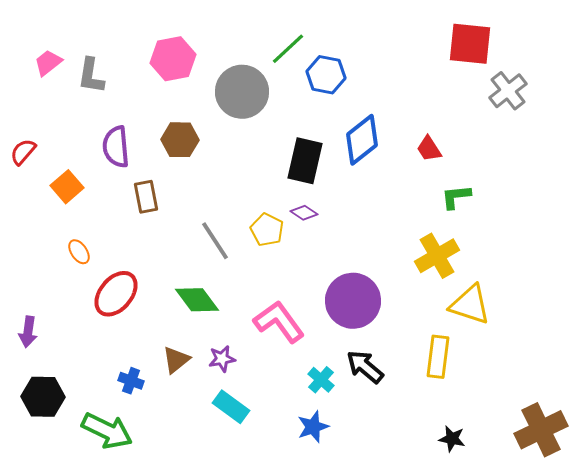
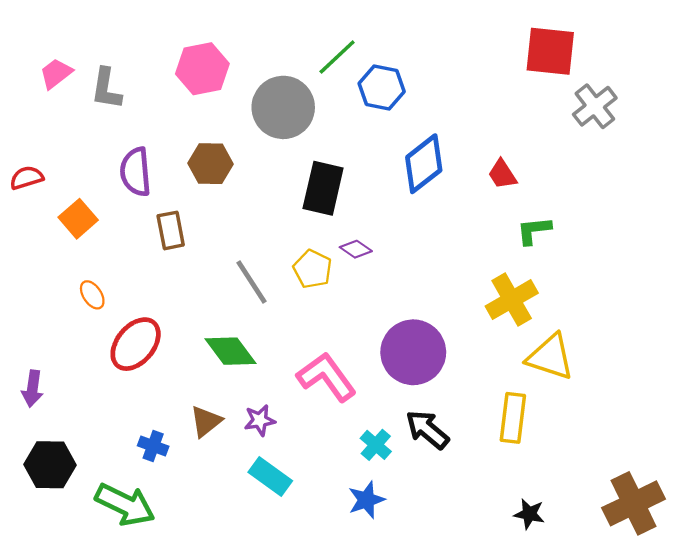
red semicircle: (23, 152) -> (27, 178), turned 32
black rectangle: (305, 161) -> (323, 188), moved

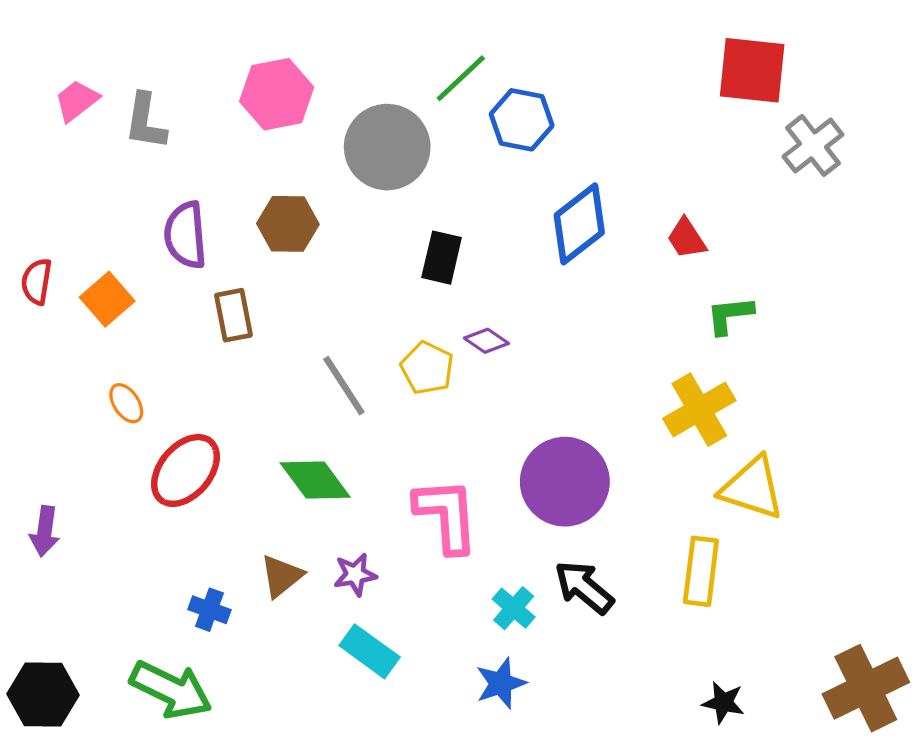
red semicircle: (27, 178) -> (37, 282), moved, turned -64
black rectangle: (323, 188) -> (442, 258), size x0.7
pink L-shape: (327, 377) -> (446, 515), turned 32
black hexagon: (50, 465) -> (43, 695), moved

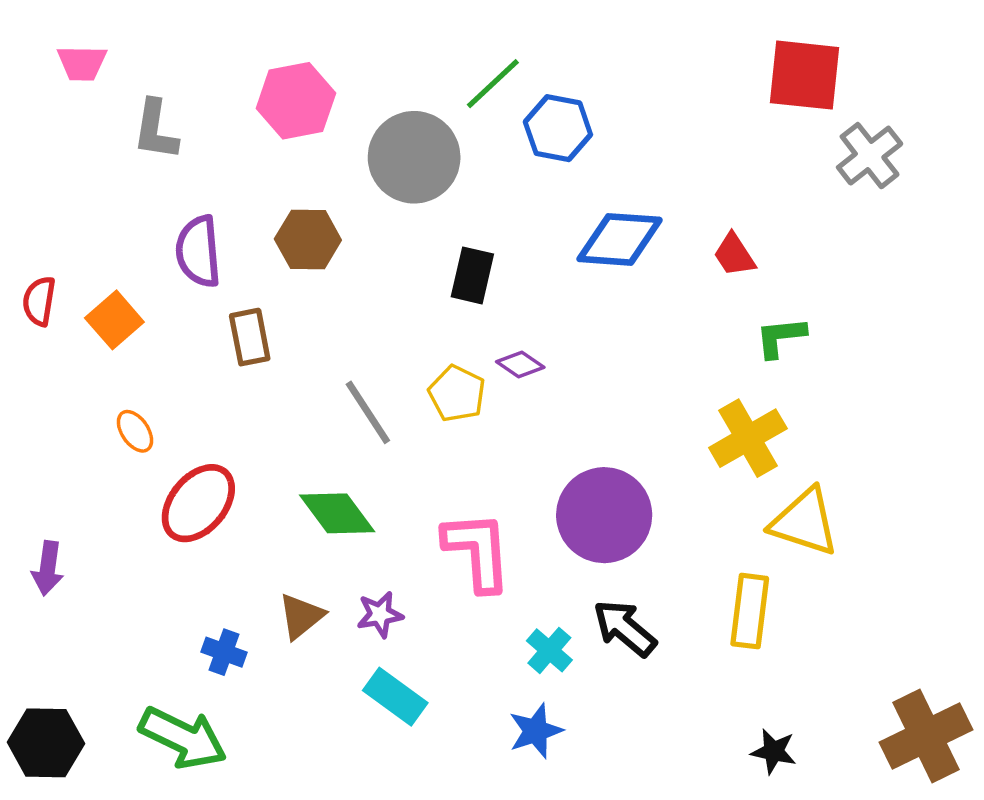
pink trapezoid: (77, 101) -> (82, 63), moved, turned -141
blue diamond: (579, 224) -> (620, 239), turned 42

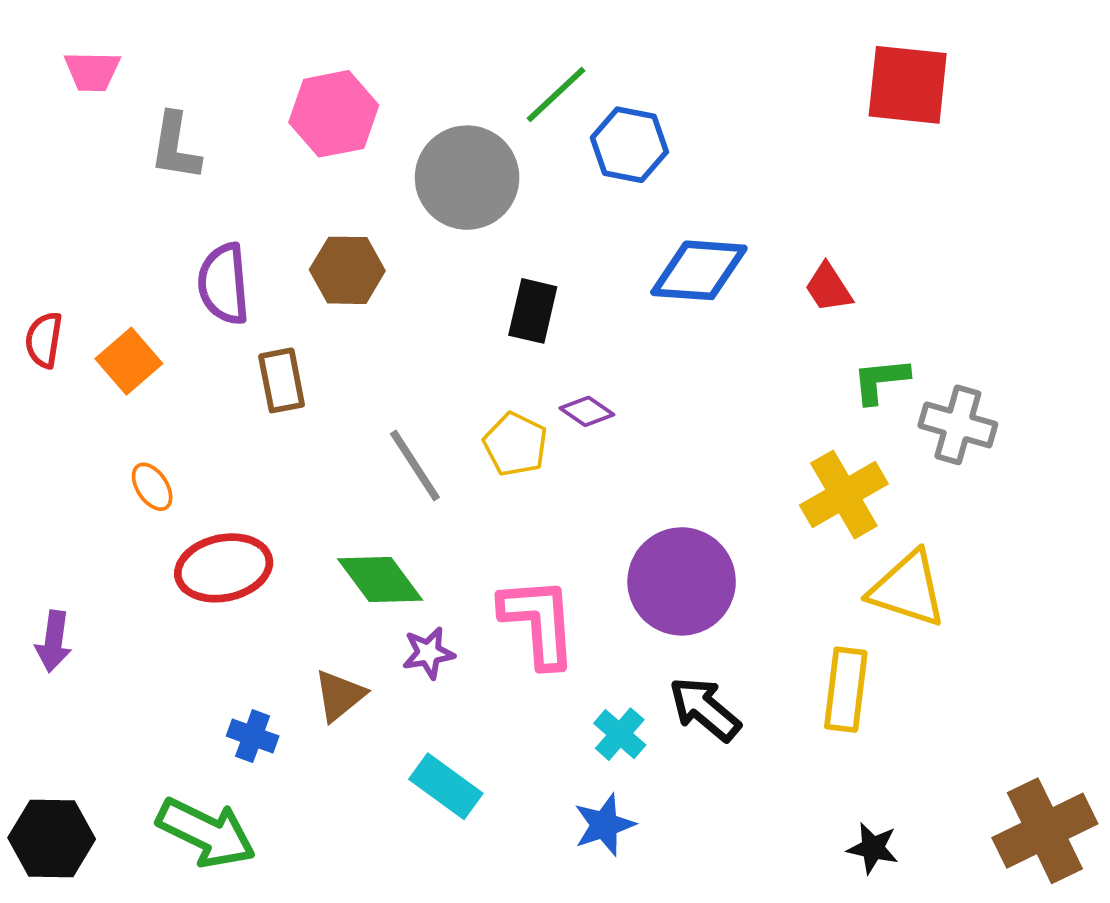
gray cross: (870, 156) -> (958, 425), moved, turned -36
red ellipse: (198, 503) -> (224, 568), turned 38
purple star: (380, 614) -> (428, 653), moved

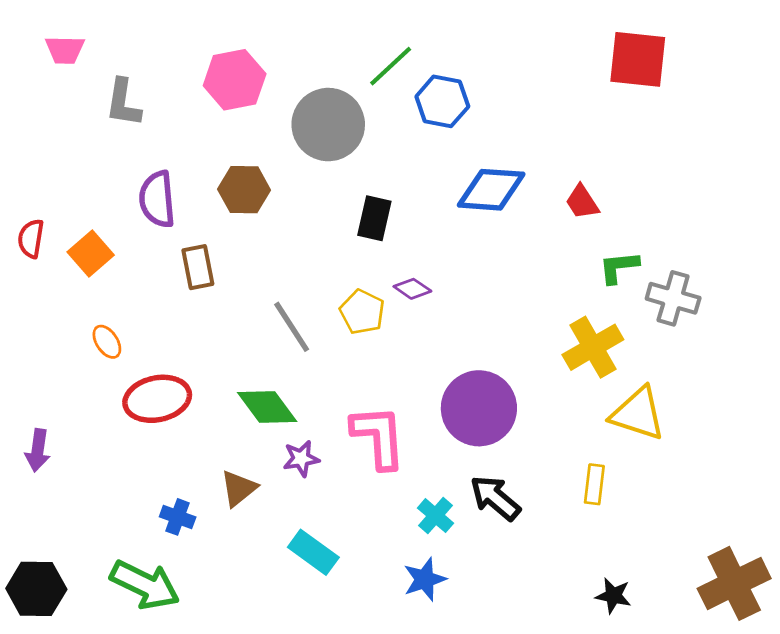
yellow rectangle: (846, 690) -> (594, 484), size x0.7

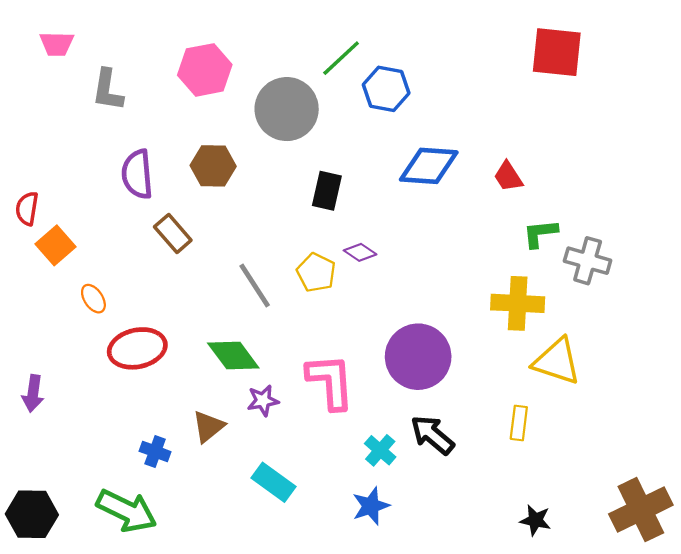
orange square: (91, 254) -> (56, 245), moved
brown rectangle: (198, 267) -> (173, 233), turned -30
yellow cross: (593, 347) -> (518, 303), turned 33

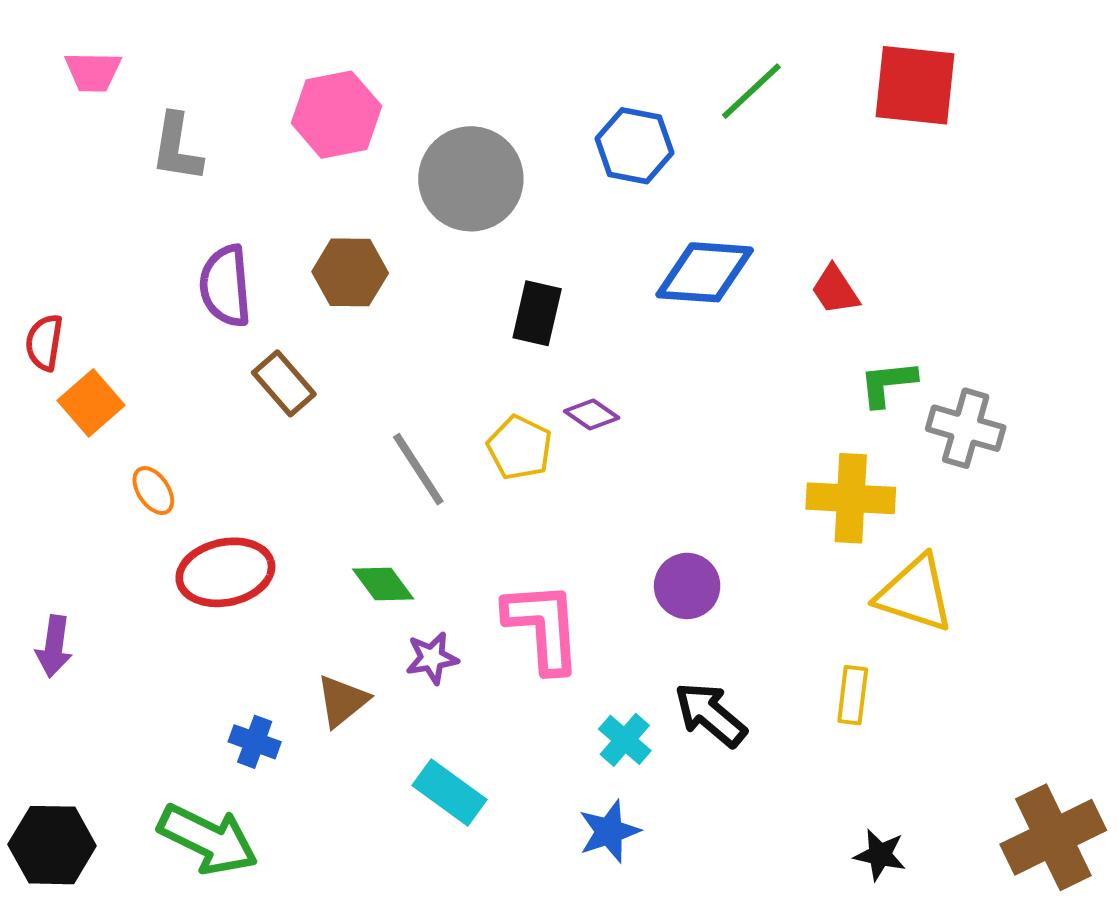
green line: (341, 58) -> (751, 91), moved
green diamond: (233, 355) -> (383, 584), size x0.7
purple circle: (418, 357) -> (687, 586), size x0.6

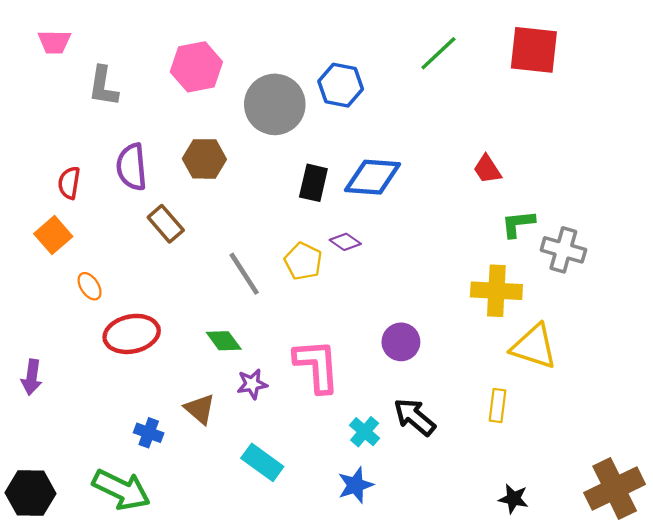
blue hexagon: (634, 146) -> (341, 85), moved
blue diamond: (705, 272) -> (373, 177), moved
red semicircle: (44, 342) -> (69, 183), moved
brown triangle: (342, 701) -> (200, 409), turned -40

